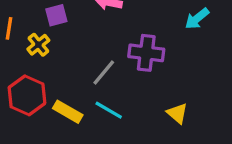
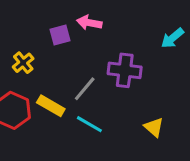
purple square: (56, 15) -> (60, 35), moved
yellow rectangle: (68, 112) -> (51, 106), moved

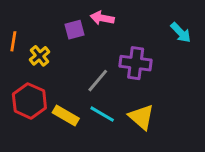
cyan arrow: (172, 38) -> (181, 33), turned -95
yellow rectangle: (51, 106) -> (66, 115), moved
yellow triangle: (154, 127) -> (141, 117), moved, size x1.4

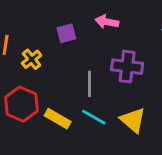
pink arrow: (102, 18) -> (107, 22), moved
gray line: (98, 81) -> (89, 84), turned -40

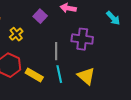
purple square: (66, 33) -> (40, 16), turned -32
cyan line: (94, 117) -> (59, 74), turned 48

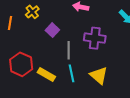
purple square: (40, 16) -> (52, 30), moved
yellow cross: (16, 34) -> (32, 12), moved

